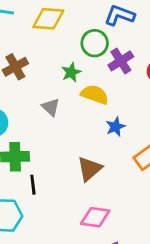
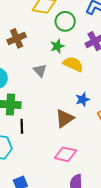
green circle: (95, 43) -> (65, 21), moved
blue star: (116, 127) -> (83, 99), moved

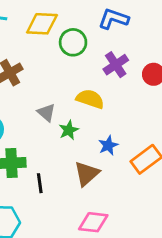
green star: (57, 46) -> (69, 130), moved
black line: (22, 126) -> (40, 183), moved

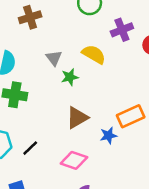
blue star: (108, 145) -> (108, 135), moved
black line: (40, 183) -> (30, 148), moved, turned 42

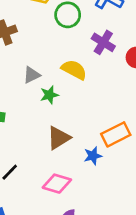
purple cross: (122, 30) -> (103, 42), turned -35
gray triangle: (54, 58) -> (32, 75), turned 42

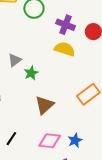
yellow semicircle: (74, 70) -> (65, 49), moved
blue star: (93, 156) -> (75, 140), moved

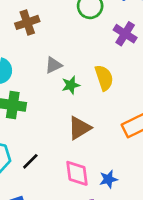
yellow semicircle: (65, 49) -> (104, 78), moved, turned 42
pink diamond: (50, 141) -> (77, 173), turned 65

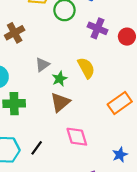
brown triangle: (79, 128) -> (60, 102), moved
pink diamond: (77, 173) -> (77, 137), moved
blue star: (108, 179) -> (120, 155), moved

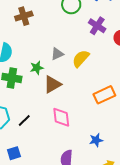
gray triangle: (42, 65) -> (57, 54), moved
yellow semicircle: (86, 68) -> (81, 59), turned -120
green star: (60, 79) -> (37, 68), moved

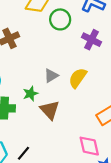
brown triangle: (52, 84) -> (50, 110), turned -36
pink diamond: (61, 117) -> (89, 146), moved

